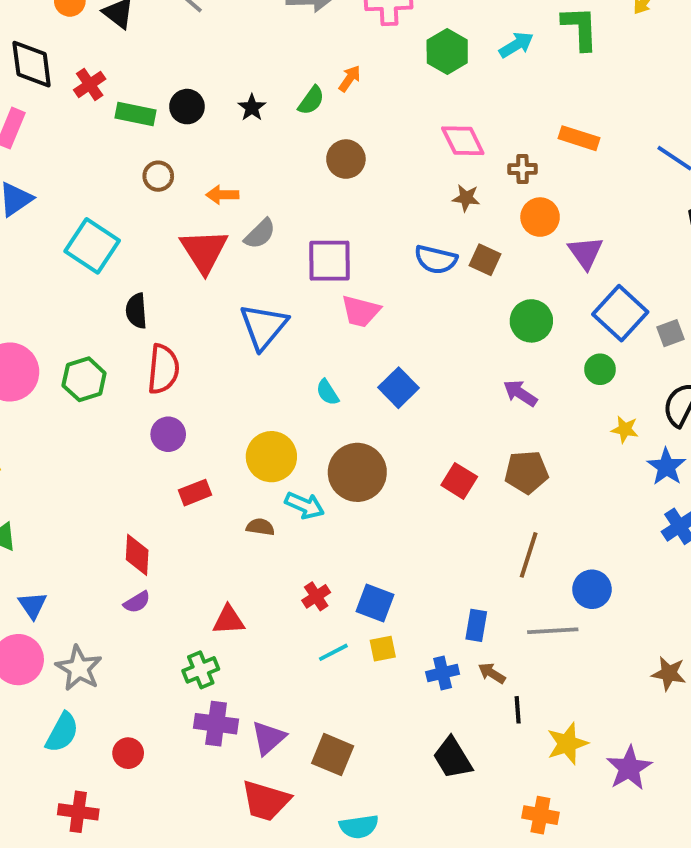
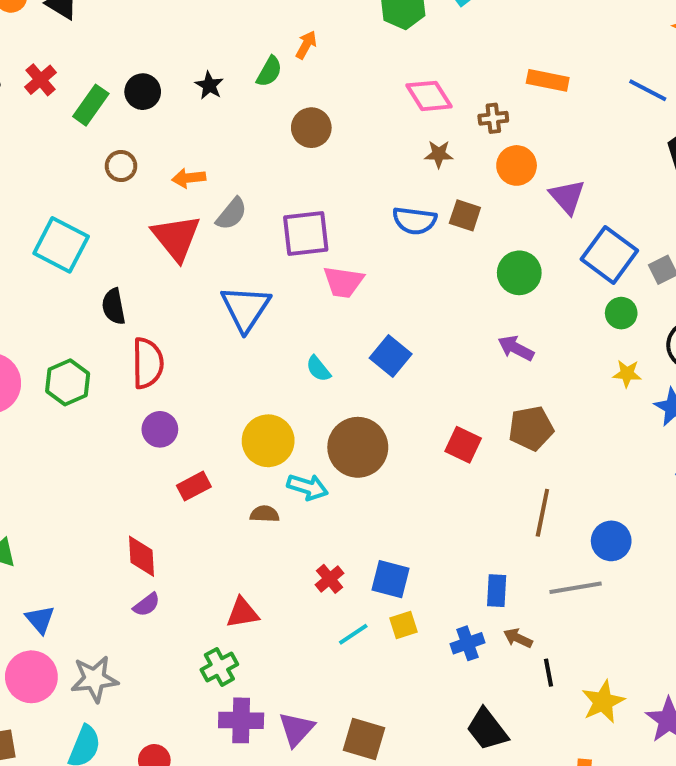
green rectangle: (135, 114) -> (91, 105), turned -60
green circle: (600, 369) -> (621, 313), moved
gray star: (79, 668) -> (94, 679), turned -30

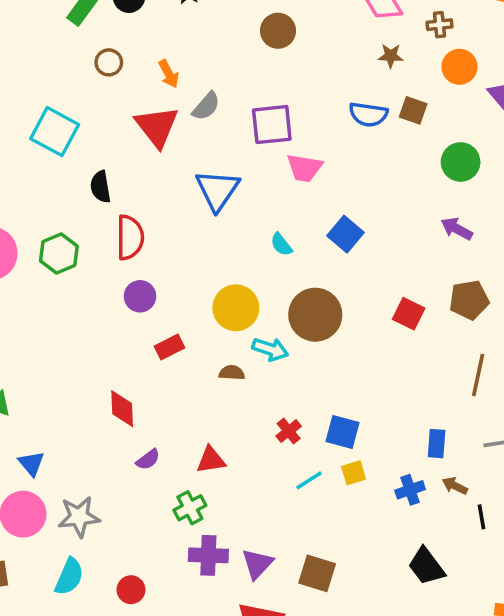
orange arrow: (189, 178) -> (169, 74), turned -112
purple semicircle: (147, 605) -> (148, 459), moved

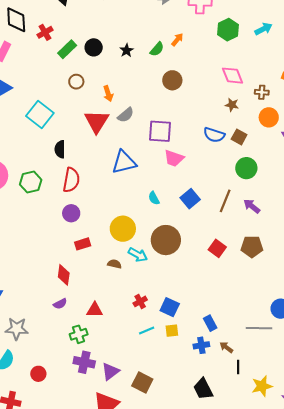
green circle: (461, 162) -> (246, 168), moved
blue triangle: (217, 190) -> (124, 162), turned 32
brown line: (478, 375) -> (225, 201), moved
red diamond: (122, 409) -> (64, 275), moved
blue rectangle: (437, 444) -> (210, 323), moved, turned -42

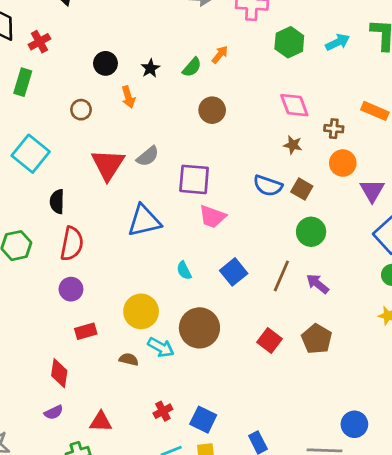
green rectangle: (67, 49) -> (23, 82), moved, turned -30
orange arrow: (108, 94) -> (128, 97), moved
brown pentagon: (252, 247) -> (317, 339), turned 30

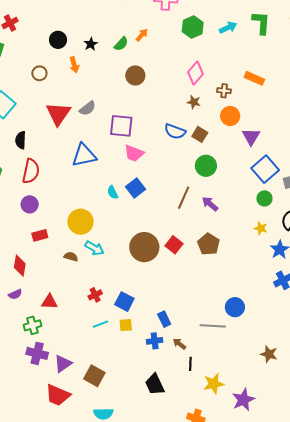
pink diamond: (294, 105) -> (195, 73), turned 60
blue square: (234, 272) -> (136, 188), moved
brown circle: (199, 328) -> (144, 247), moved

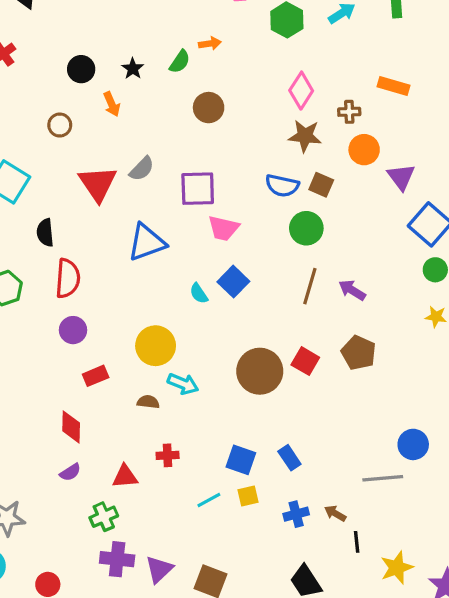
orange arrow: (142, 35) -> (210, 43), turned 48
brown star: (194, 102) -> (305, 136), size x1.5
green circle: (206, 166) -> (306, 228), moved
red cross: (95, 295) -> (168, 455), moved, turned 32
blue rectangle: (164, 319) -> (289, 458), moved

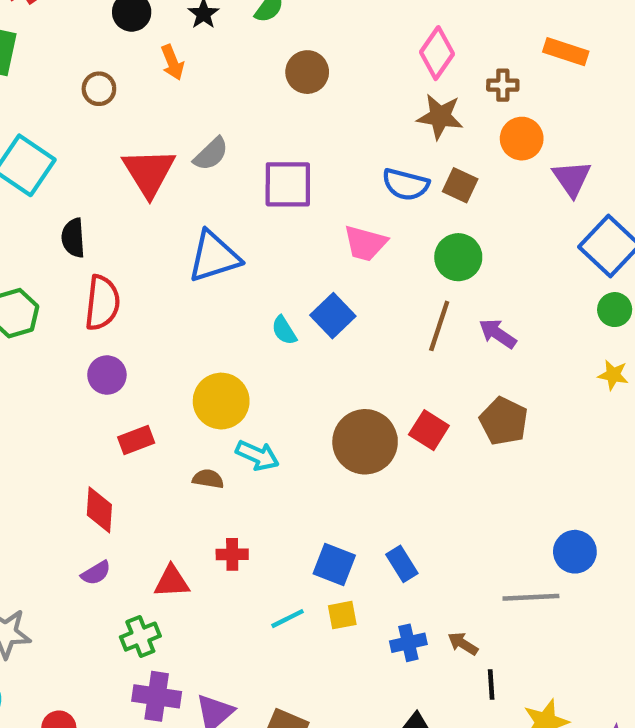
pink trapezoid: (223, 228) -> (365, 243), moved
green circle: (306, 228) -> (458, 257), moved

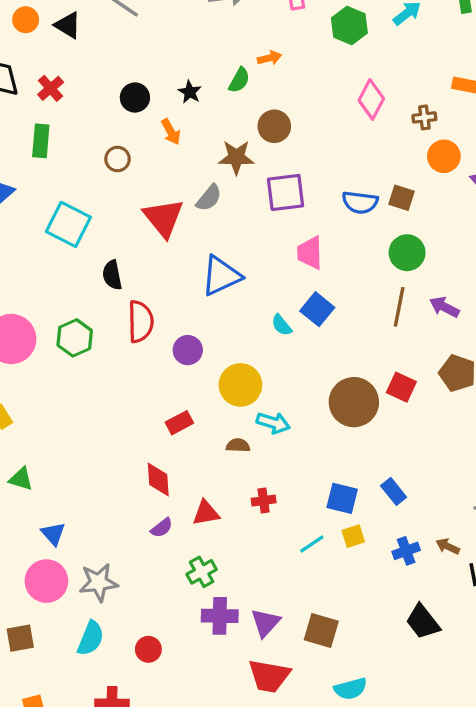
brown star: (440, 117) -> (236, 157), moved
purple square: (288, 184) -> (286, 192), moved
pink trapezoid: (365, 243) -> (310, 253), moved, turned 81
purple circle: (107, 375) -> (188, 350), moved
red triangle: (172, 582) -> (206, 513), moved

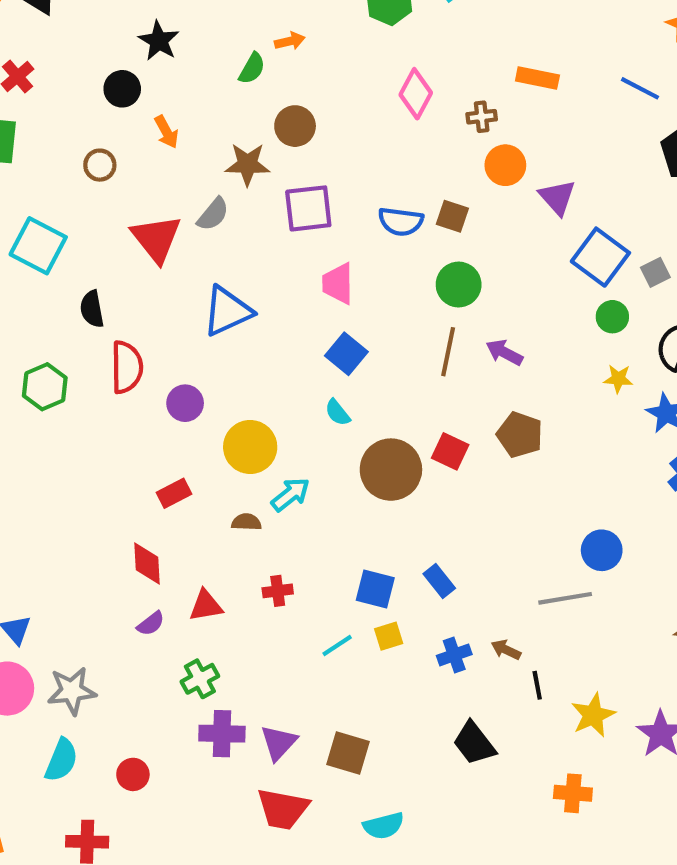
black star: (190, 92) -> (159, 41), moved, size x1.4
cyan semicircle: (281, 325) -> (337, 413), moved
cyan arrow: (273, 423) -> (291, 494), turned -56

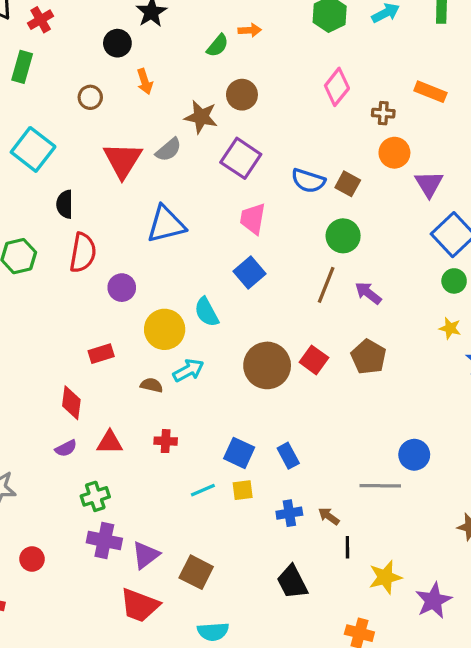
purple square: (308, 208) -> (241, 158), turned 30
cyan semicircle: (337, 413) -> (207, 312), moved, size x1.4

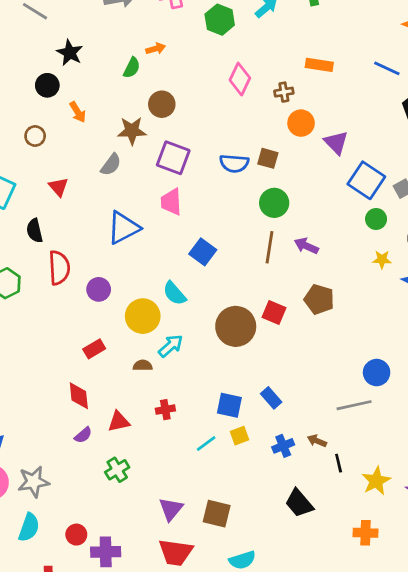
red triangle: (123, 160) -> (59, 187), moved, size x0.6
pink trapezoid: (253, 219) -> (171, 202), moved
purple cross: (104, 541) -> (106, 552), moved

